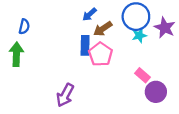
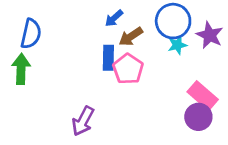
blue semicircle: (24, 27) -> (31, 34), size x1.5
pink rectangle: (143, 75) -> (203, 96), moved, size x1.5

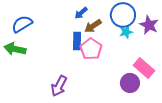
blue semicircle: (31, 34) -> (22, 24), turned -135
green arrow: (21, 69) -> (15, 49), turned -80
purple circle: (198, 117) -> (130, 83), moved

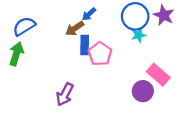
purple star: (149, 25) -> (164, 15), moved
brown arrow: (93, 26) -> (75, 28), moved
green arrow: (15, 49) -> (16, 54), turned 95

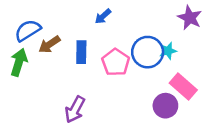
blue circle: (135, 16) -> (148, 52), moved
brown arrow: (75, 28) -> (49, 44), moved
cyan star: (138, 35) -> (168, 51), moved
blue rectangle: (85, 45) -> (81, 52), moved

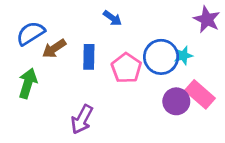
blue arrow: (103, 16) -> (112, 18), turned -102
green arrow: (19, 62) -> (28, 83), moved
purple circle: (165, 106) -> (176, 101), moved

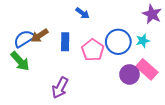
blue semicircle: (31, 33) -> (24, 39), moved
cyan star: (183, 56) -> (143, 41), moved
green arrow: (28, 83) -> (20, 61), turned 120

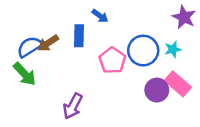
blue rectangle: (65, 42) -> (79, 36), moved

